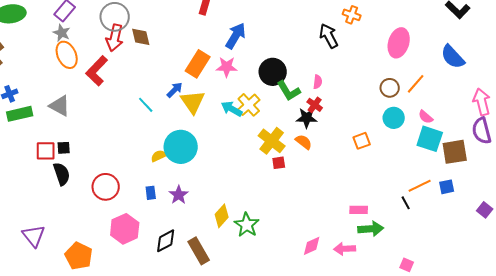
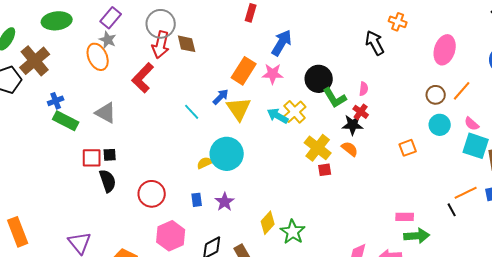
orange ellipse: (67, 55) -> (98, 57), moved
green rectangle: (20, 114) -> (66, 121), turned 40

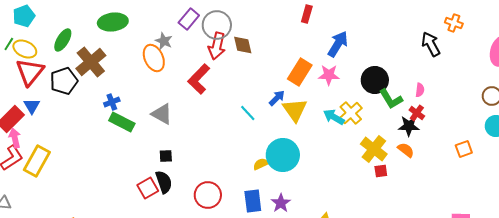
purple rectangle: (111, 18) -> (189, 19), moved
red square: (92, 158) -> (148, 188), moved, turned -30
blue rectangle: (197, 200) -> (253, 201), size x1.6

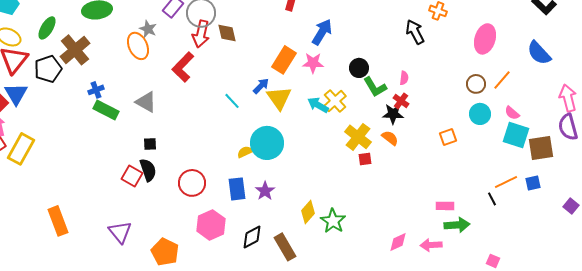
black circle: (375, 80) -> (359, 68), size x0.7
blue triangle: (32, 106) -> (16, 94), size x1.4
red square: (148, 188) -> (132, 176), turned -30

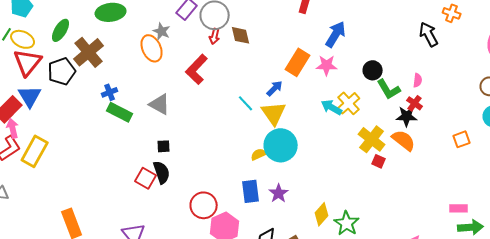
red arrow: (201, 34) -> (215, 36), size x0.6
yellow triangle: (279, 98) -> (274, 113), moved
orange semicircle: (390, 138) -> (404, 140), size x1.4
red square: (365, 159) -> (379, 161), turned 32
red circle: (192, 183) -> (204, 205), moved

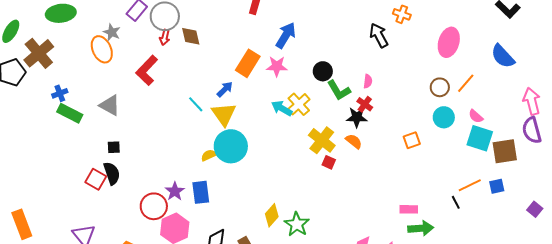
orange semicircle: (404, 140) -> (354, 141), size x0.7
purple star: (279, 193) -> (175, 191), moved

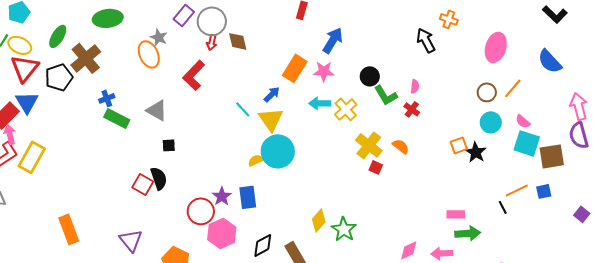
cyan arrow: (282, 108) -> (320, 103), moved, turned -30
black star: (357, 117) -> (476, 152), moved, turned 30
black square: (114, 147) -> (169, 145), moved

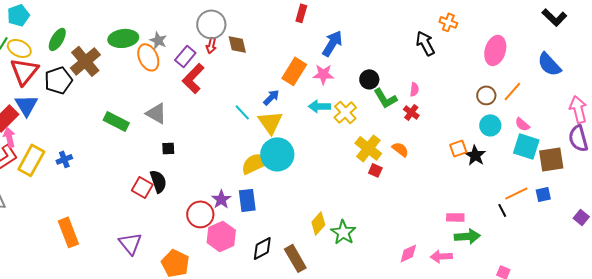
purple rectangle: (184, 15) -> (185, 56), moved
green ellipse: (108, 18) -> (123, 38), moved
blue cross: (107, 98) -> (64, 159), moved
yellow semicircle: (256, 160) -> (255, 163), size x1.8

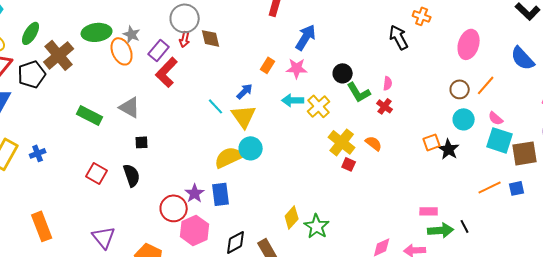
orange rectangle: (294, 71) -> (268, 65), size x0.6
cyan circle: (277, 154) -> (251, 148), size x0.7
red square: (142, 187) -> (97, 173), moved
black line: (502, 210) -> (465, 226), moved

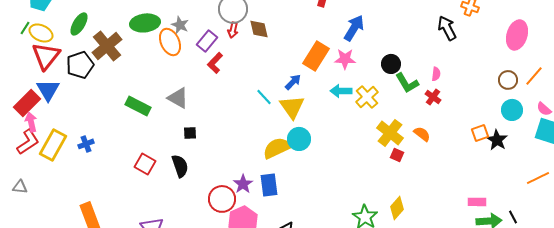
orange rectangle: (268, 65) -> (316, 56), size x1.8
red L-shape: (167, 72) -> (215, 63), size x0.7
yellow diamond: (292, 217) -> (397, 208), moved

